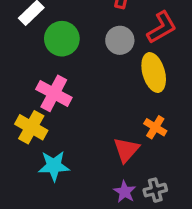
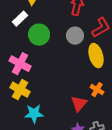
pink cross: (54, 93) -> (20, 64), moved

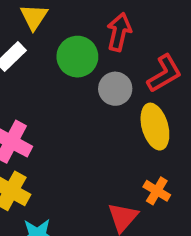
green circle: (39, 35) -> (77, 57), moved

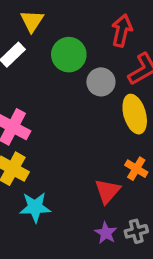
red arrow: (119, 32) -> (122, 31), moved

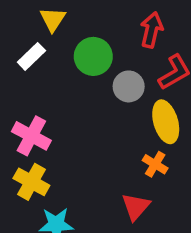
orange cross: (136, 169) -> (155, 164), moved

